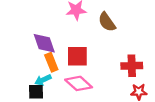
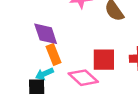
red square: (77, 56) -> (104, 60), moved

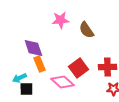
red square: (104, 60) -> (78, 68), turned -36
cyan arrow: (44, 74) -> (19, 78), moved

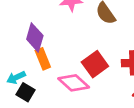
purple diamond: (33, 48) -> (35, 37), turned 35
black square: (26, 89) -> (25, 92), turned 32

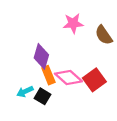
pink diamond: (74, 83) -> (68, 77), moved
black square: (25, 92) -> (43, 96), moved

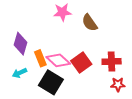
purple diamond: (41, 56) -> (20, 44), moved
black square: (43, 96) -> (51, 82), moved, size x1.6

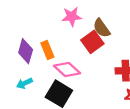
orange rectangle: (40, 58) -> (47, 50), moved
red square: (81, 62) -> (92, 42), moved

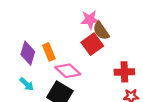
pink star: (72, 17) -> (90, 20), moved
cyan arrow: (24, 83) -> (27, 84), turned -112

